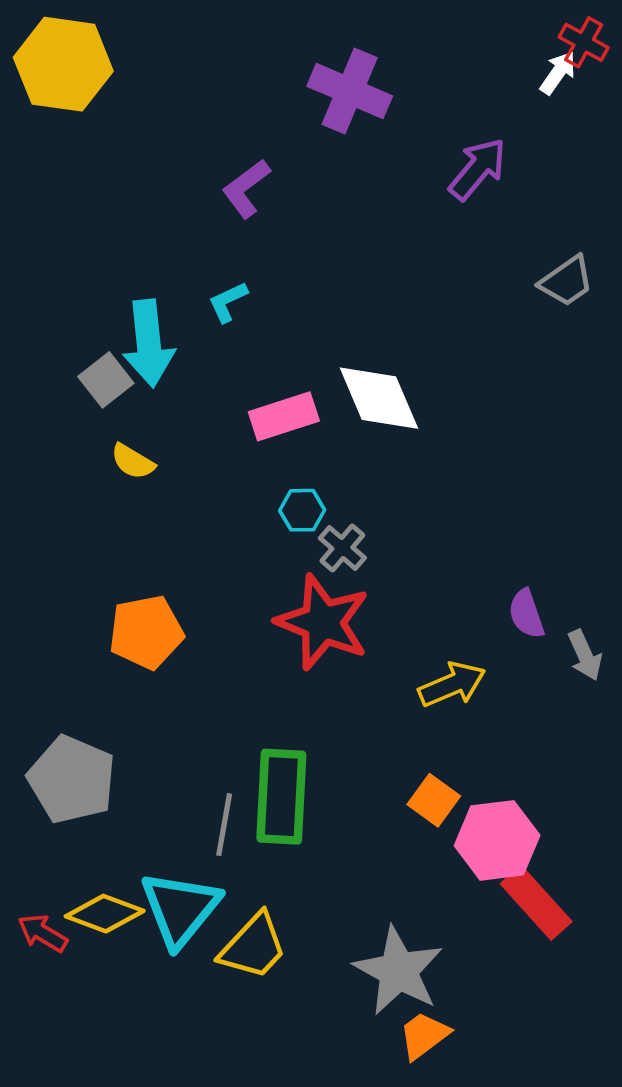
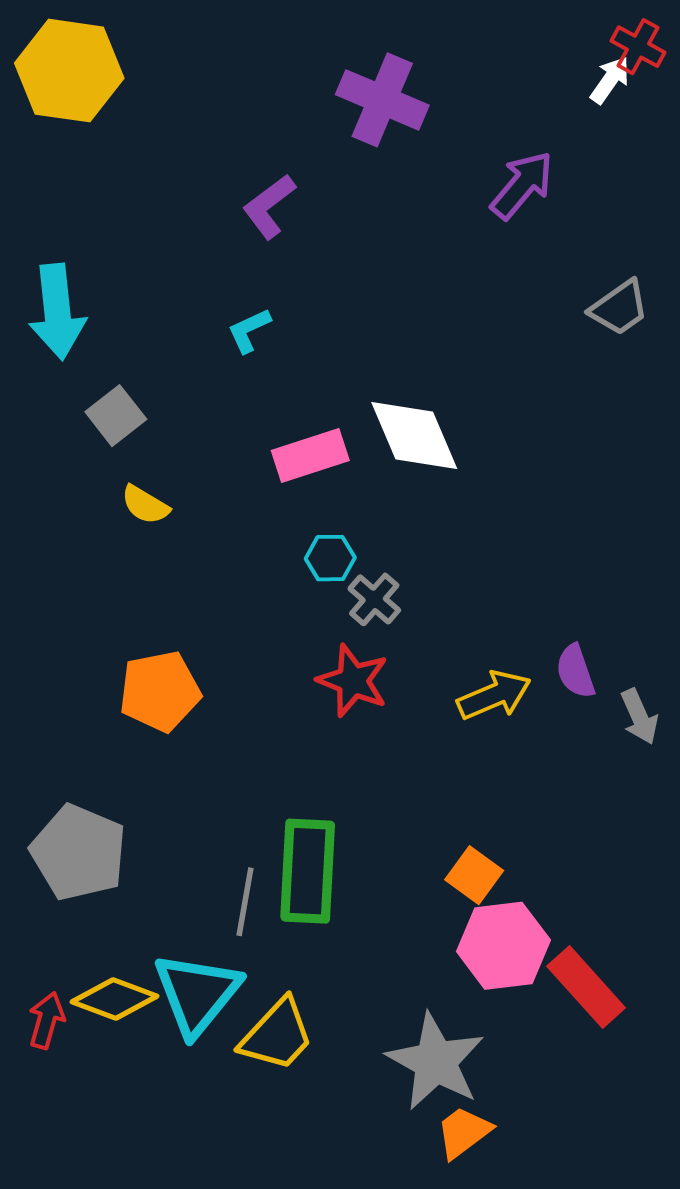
cyan arrow: (149, 343) -> (57, 312), moved
red star: (323, 622) -> (353, 681), size x0.7
yellow arrow: (452, 684) -> (494, 695), moved
pink hexagon: (497, 840) -> (503, 946), moved
red arrow: (43, 933) -> (47, 1020), turned 75

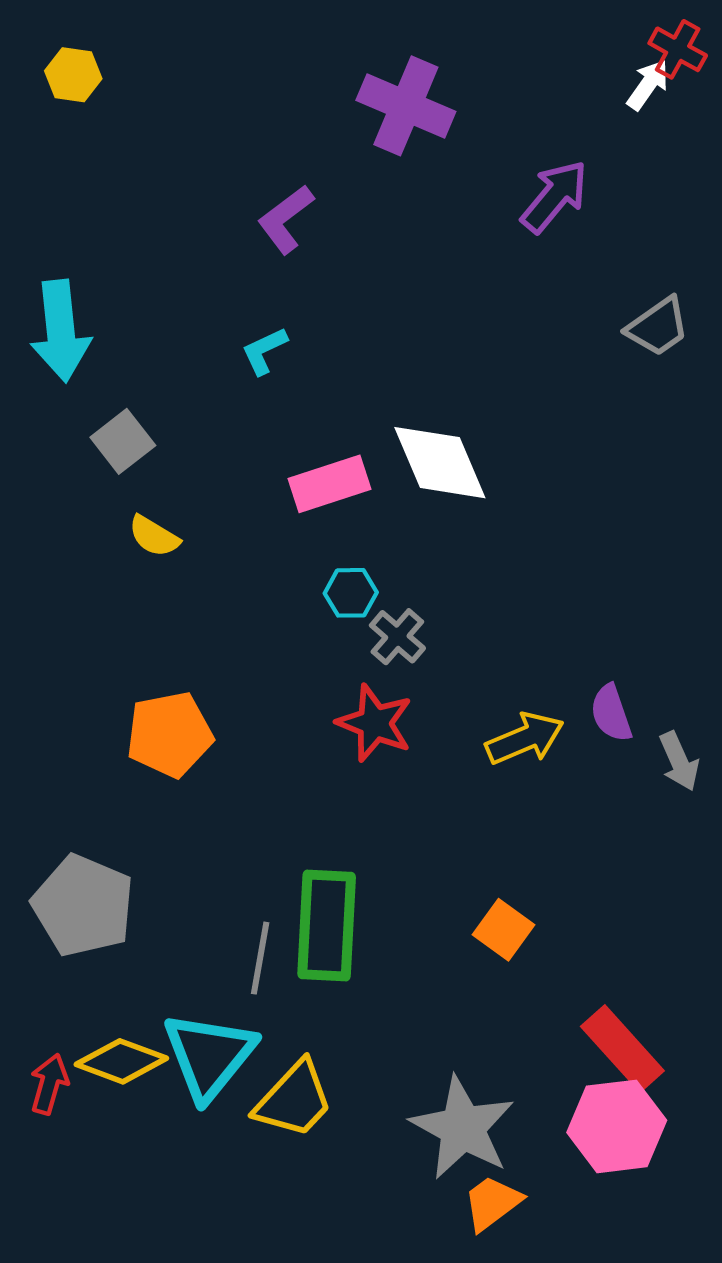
yellow hexagon: (69, 71) -> (73, 75), size x0.5
pink hexagon: (503, 946) -> (617, 1126), moved

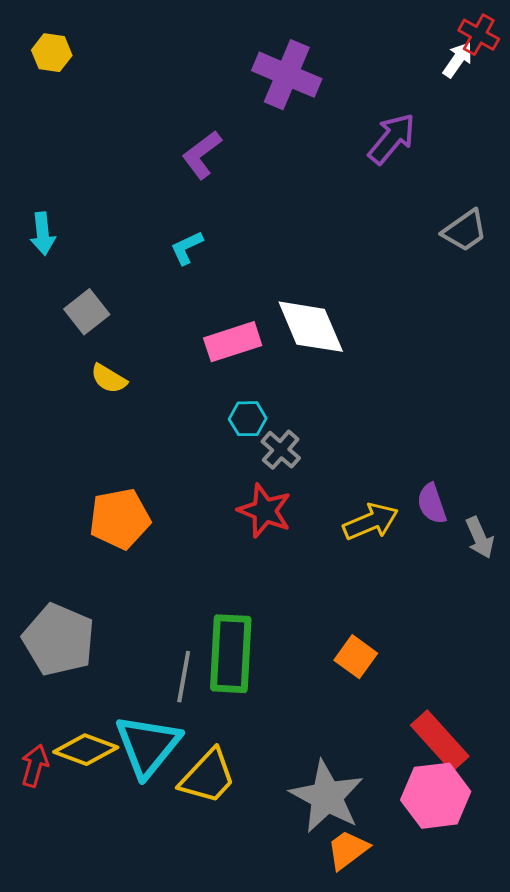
cyan arrow: (61, 331) -> (43, 234), size x0.6

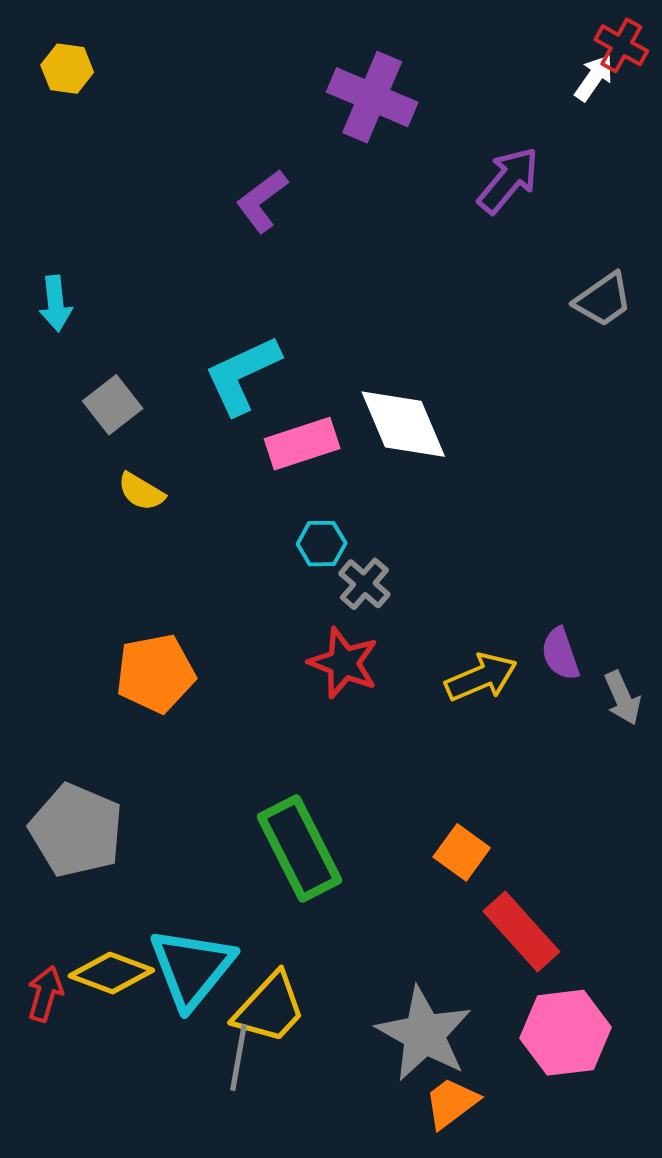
cyan L-shape: (187, 248) -> (242, 375), moved, size x1.8
green rectangle: (231, 654) -> (299, 848), turned -30
gray line: (184, 677) -> (239, 1057), moved
red rectangle: (440, 741) -> (521, 932), moved

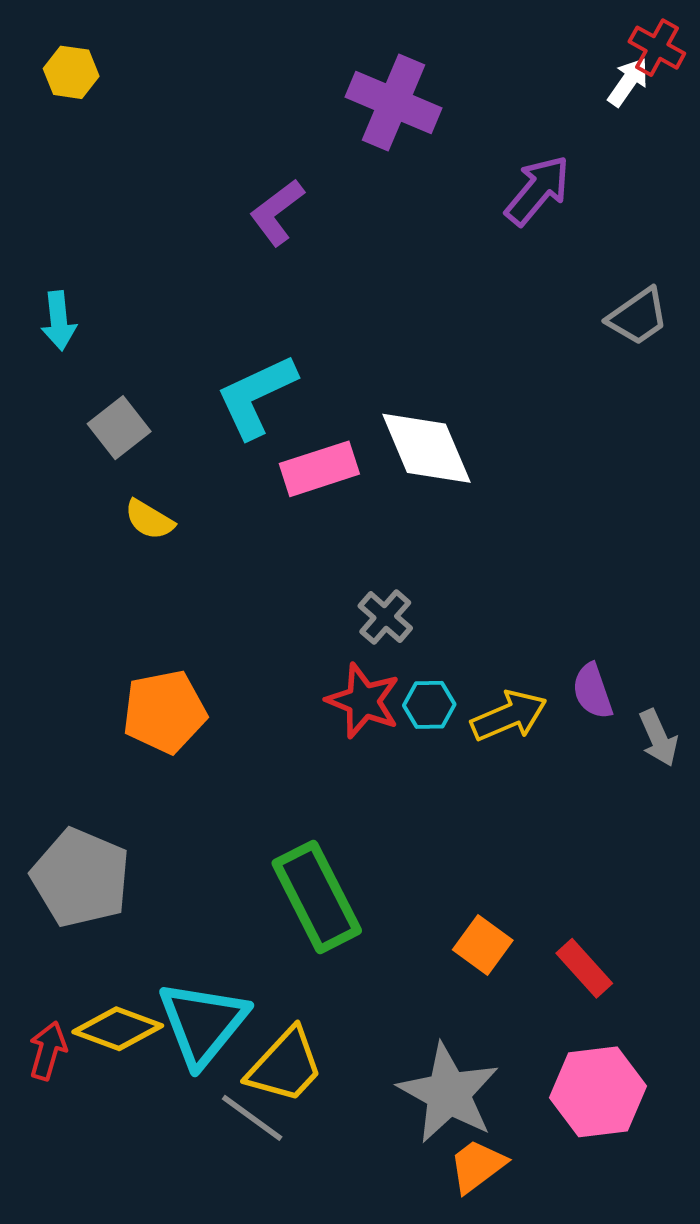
cyan hexagon: (322, 544) -> (429, 705), moved
orange square: (462, 852) -> (483, 945), moved
red rectangle: (521, 932) -> (584, 968), moved, size x0.7
gray line: (239, 1057) -> (252, 1118), turned -64

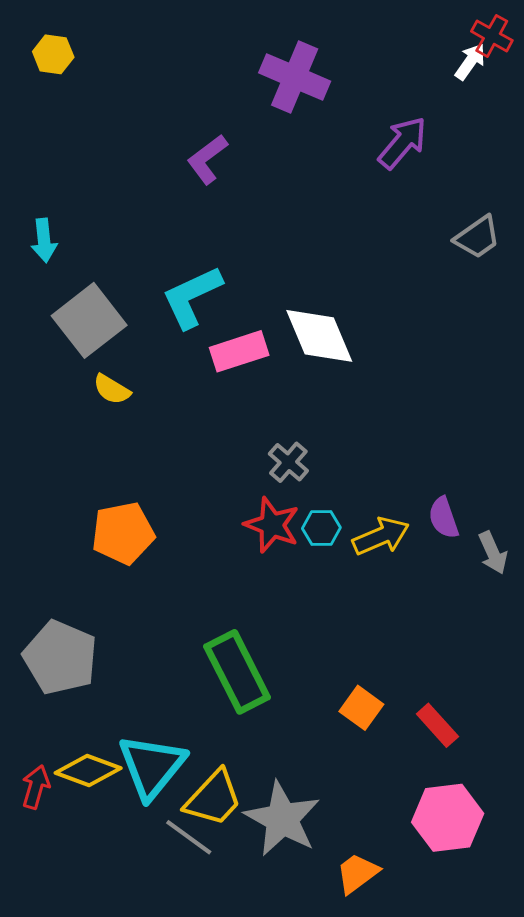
gray square: (119, 428) -> (89, 320), size x1.6
gray star: (448, 1093) -> (282, 819), moved

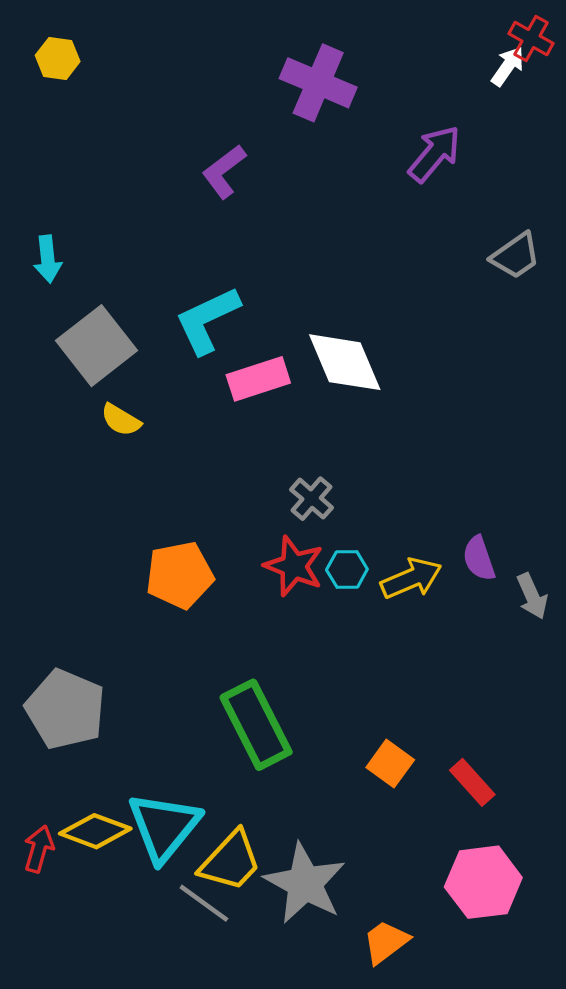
orange pentagon: (123, 533) -> (180, 575), moved

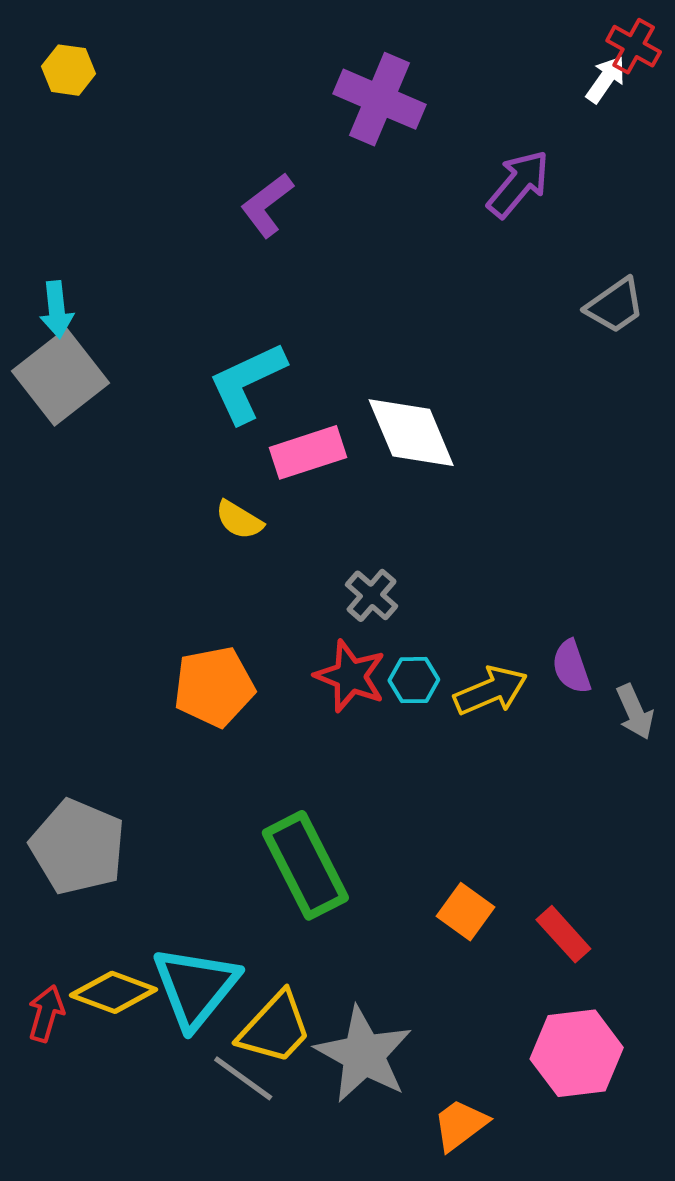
gray square: (96, 346) -> (61, 377), moved
yellow semicircle: (121, 420) -> (239, 520), moved

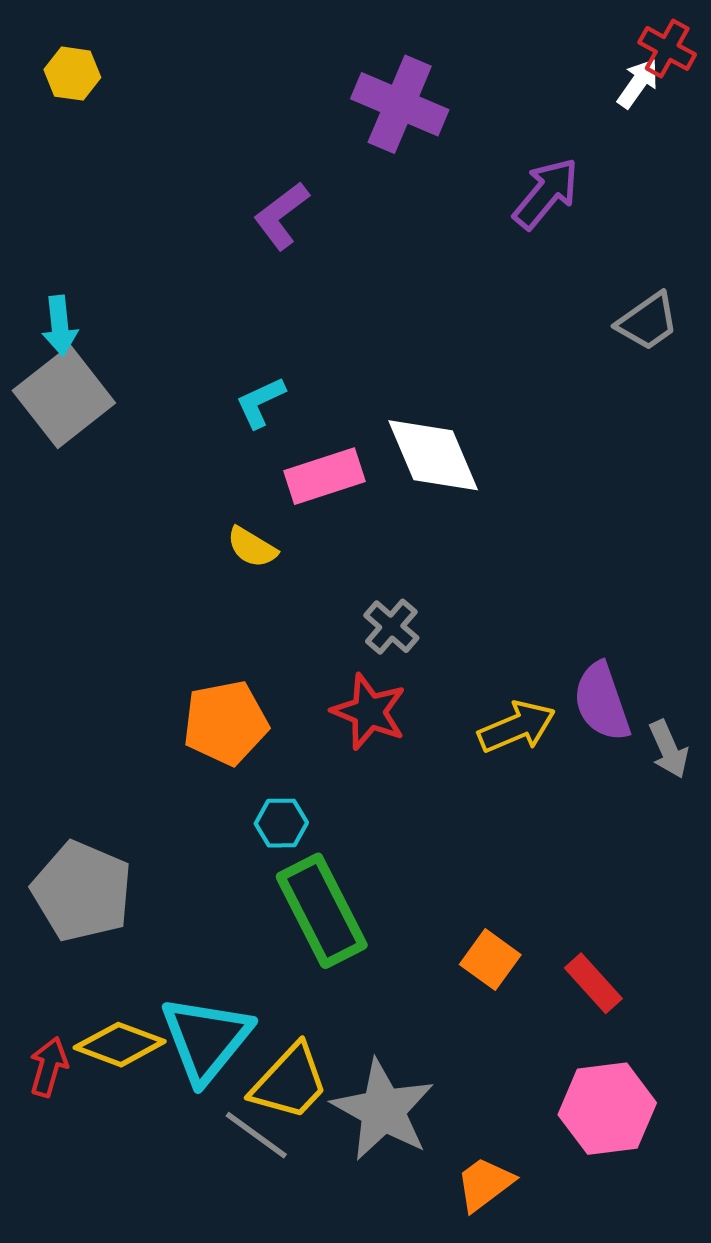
cyan L-shape: (247, 382) -> (260, 402), size x0.6
purple semicircle: (571, 667) -> (602, 702), size x1.4
cyan hexagon: (414, 680) -> (281, 823), moved

